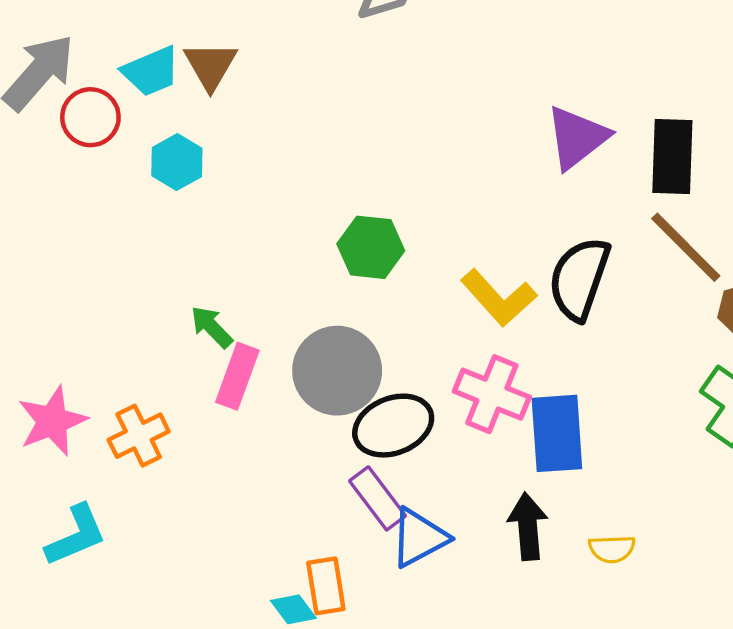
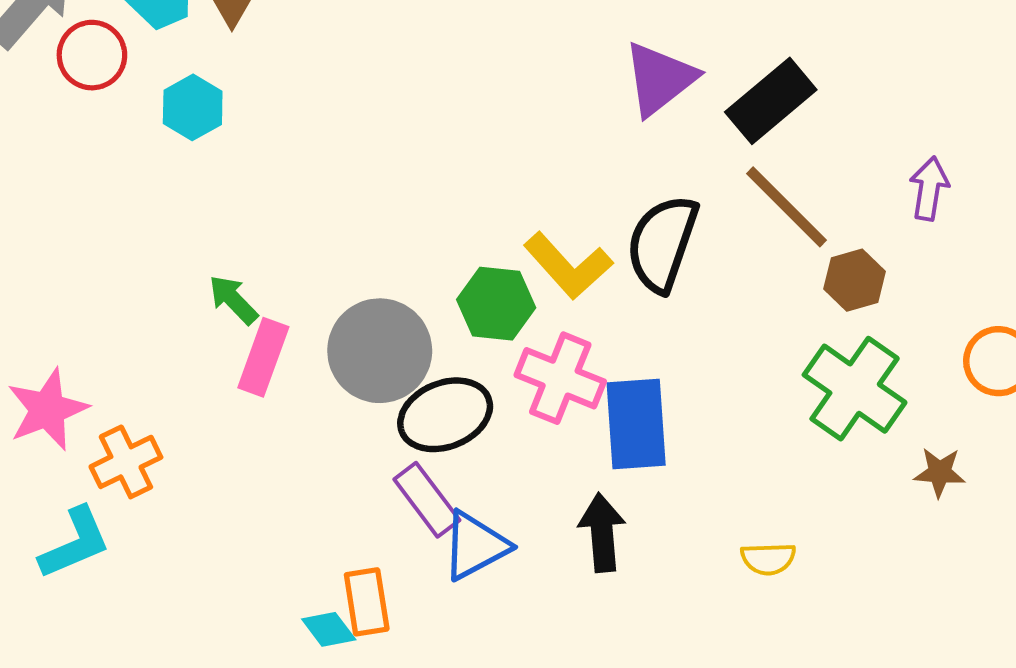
black rectangle: (672, 156) -> (771, 101), turned 48
green hexagon: (371, 247) -> (496, 304), moved
orange cross: (139, 436) -> (126, 462), moved
yellow semicircle: (612, 549) -> (768, 559), moved

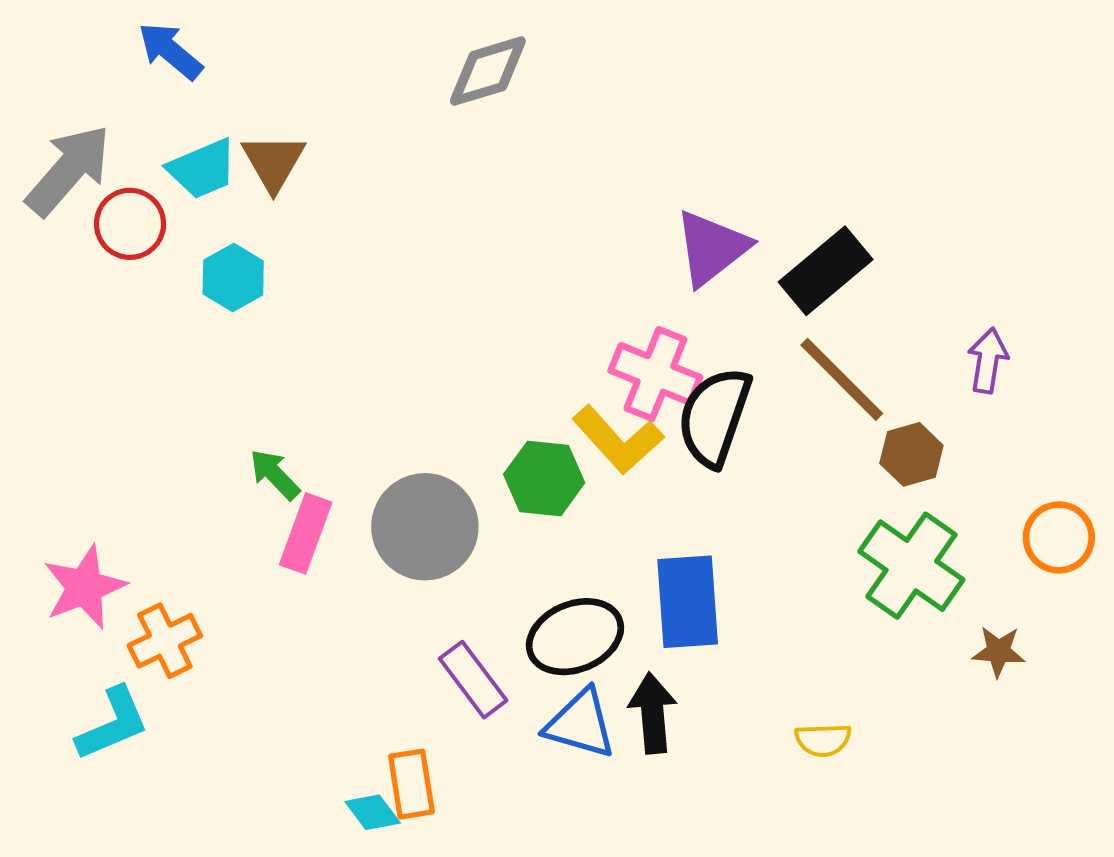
pink cross: (560, 378) -> (655, 374), moved
black ellipse: (445, 415) -> (575, 637), moved
blue triangle: (475, 546) -> (580, 724), moved, turned 44

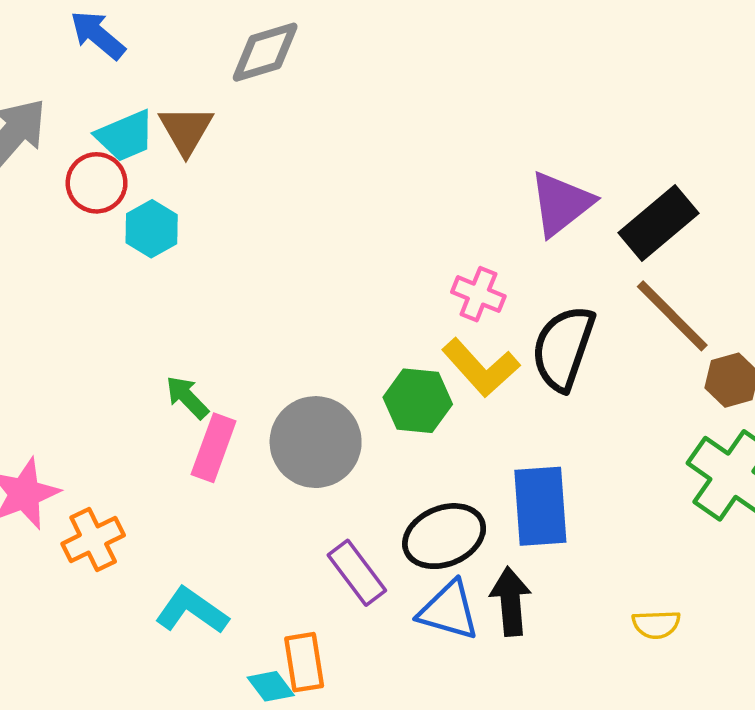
gray diamond: (488, 71) -> (265, 52), moved
red circle: (130, 224) -> (97, 183), moved
pink cross: (655, 374) -> (478, 294), moved, size x0.7
cyan L-shape: (113, 724) -> (192, 611), moved, turned -122

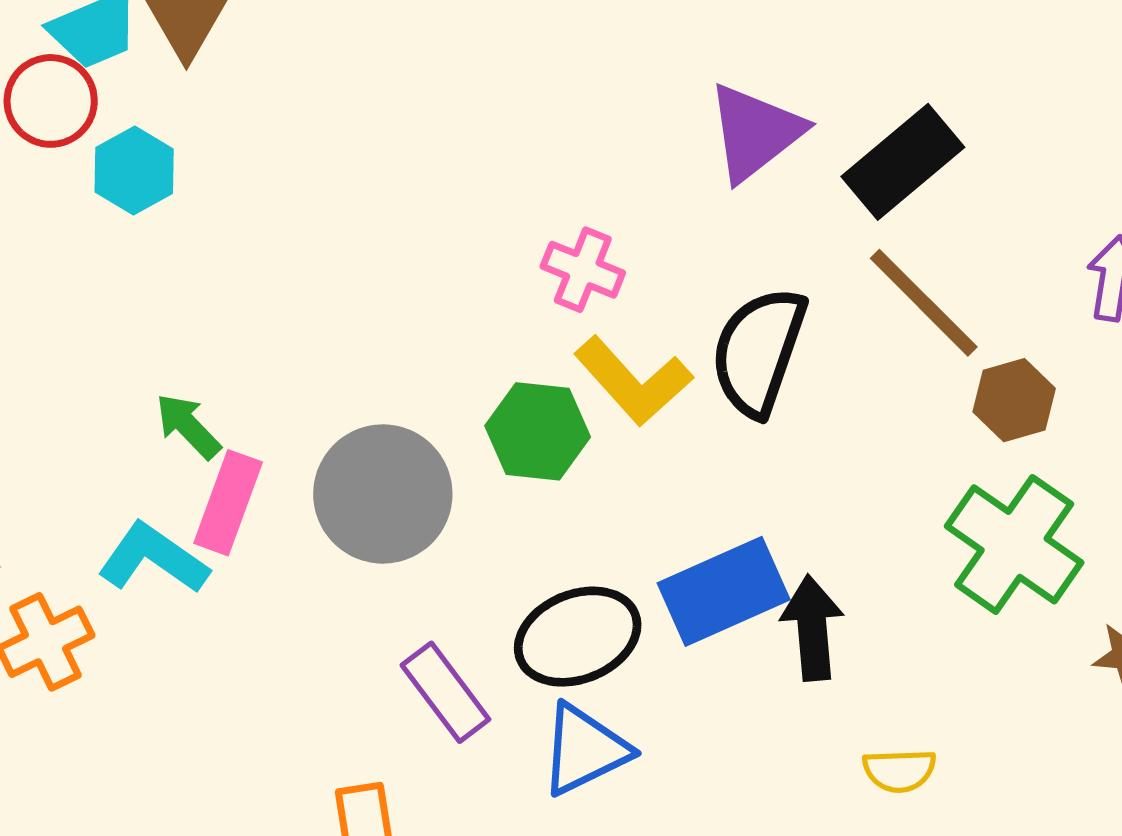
pink cross: (478, 294) -> (583, 270), moved
blue rectangle: (540, 506) -> (724, 591), turned 70
black arrow: (511, 601) -> (812, 628), moved
cyan L-shape: (192, 611) -> (153, 558), moved
blue triangle: (449, 611) -> (585, 750), turned -42

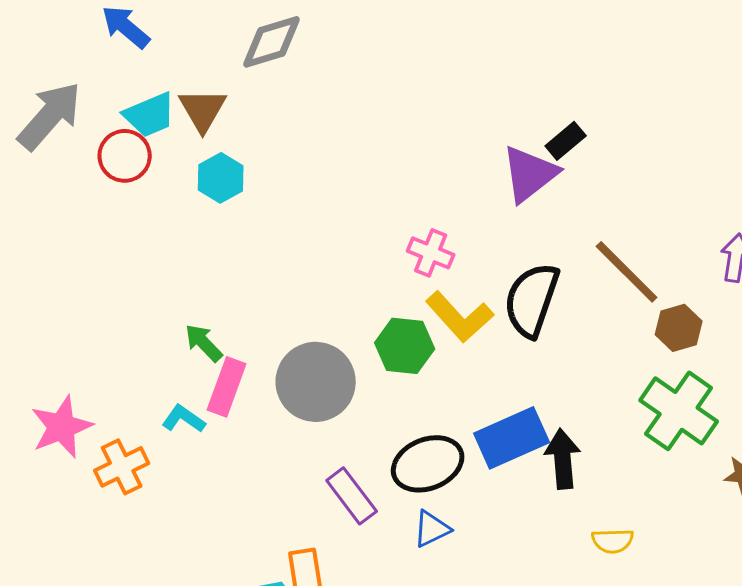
black rectangle: (903, 162) -> (566, 141), moved, size x0.6
cyan hexagon: (134, 171) -> (221, 178), moved
cyan L-shape: (153, 558) -> (184, 419), size x0.7
blue triangle: (585, 750) -> (432, 529), size x0.7

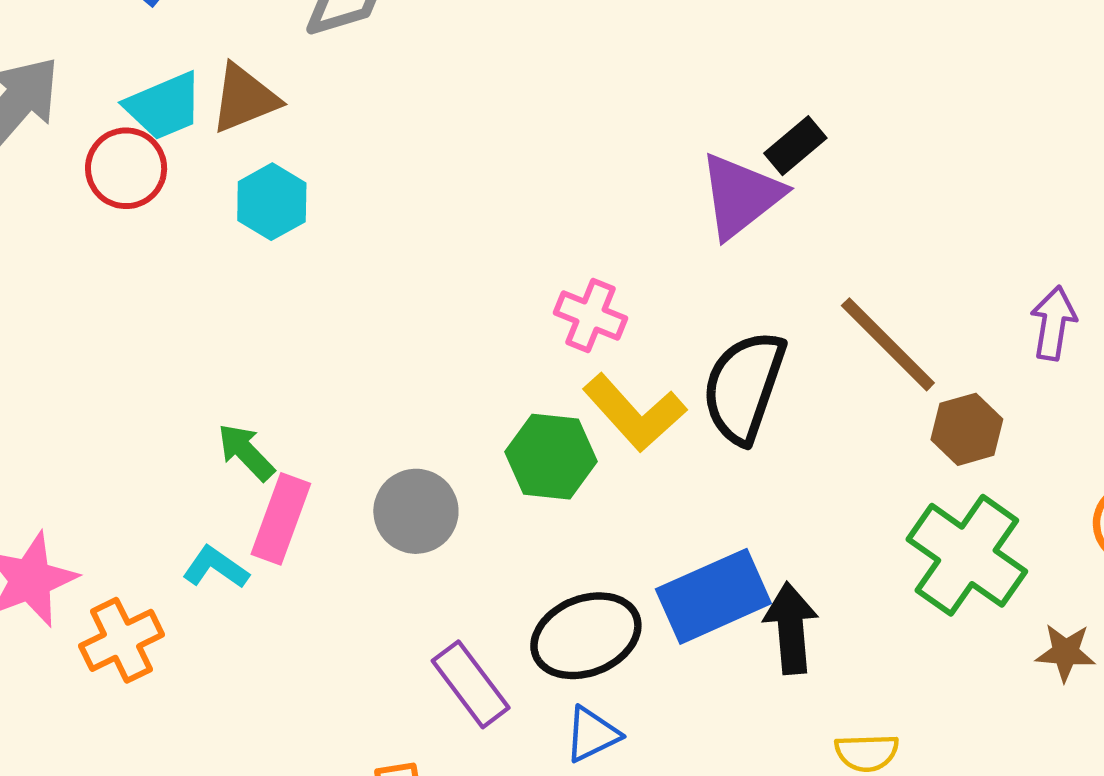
brown triangle: (203, 110) -> (244, 98), turned 38
gray circle: (316, 382) -> (416, 511), size x0.7

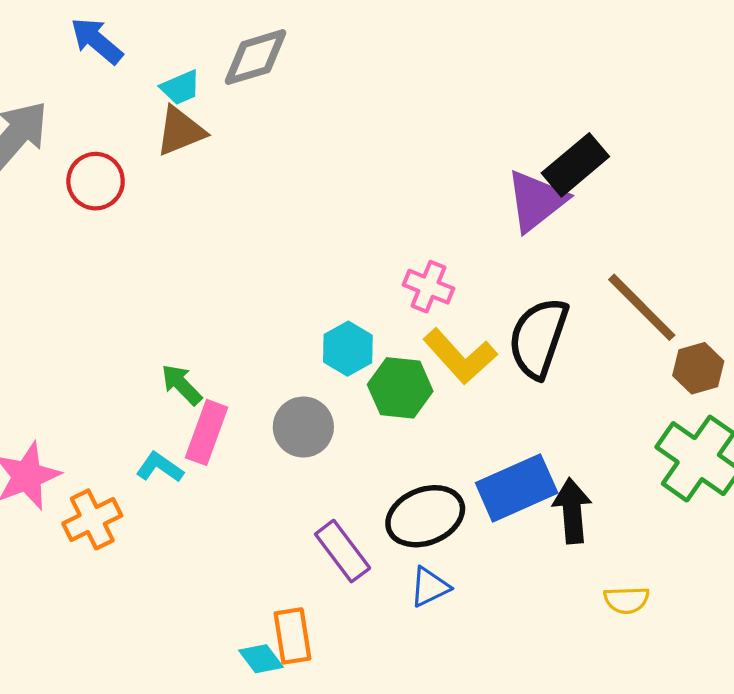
cyan trapezoid: (164, 106) -> (180, 88), moved, size x0.7
black rectangle: (795, 146) -> (575, 165), size x1.5
cyan hexagon: (272, 202) -> (348, 349), moved

